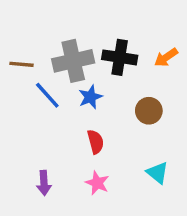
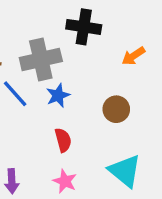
black cross: (120, 57) -> (84, 27), moved
cyan triangle: (157, 173) -> (125, 171), size x1.5

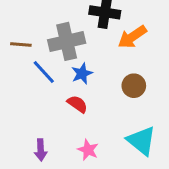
orange arrow: (133, 56) -> (132, 37), moved, size x1.4
red semicircle: (63, 140) -> (77, 104), moved, turned -40

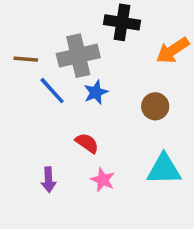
orange arrow: (132, 37) -> (173, 50), moved
red semicircle: (77, 104) -> (87, 143), moved
cyan triangle: (141, 141) -> (164, 169), turned -40

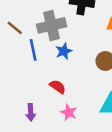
brown line: (26, 59) -> (15, 28), turned 35
blue line: (52, 91) -> (33, 50), turned 30

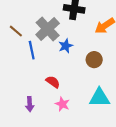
gray cross: (51, 25) -> (48, 29), turned -30
blue star: (64, 51) -> (66, 46), moved

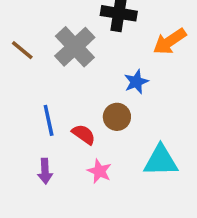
blue star: (66, 46) -> (136, 82), moved
blue line: (32, 50) -> (49, 120), moved
brown circle: (94, 60) -> (117, 117), moved

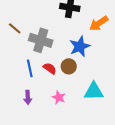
gray cross: (75, 47) -> (41, 40), moved, turned -30
blue star: (136, 82) -> (80, 46), size x1.5
red semicircle: (84, 134) -> (50, 68), moved

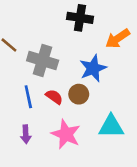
pink star: (59, 97) -> (66, 134), size x1.6

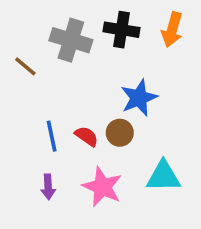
orange arrow: (118, 39) -> (172, 30), moved, turned -40
gray cross: (43, 61) -> (71, 40), moved

